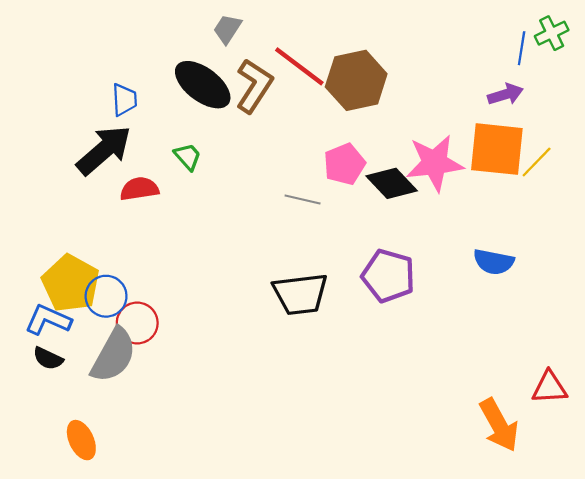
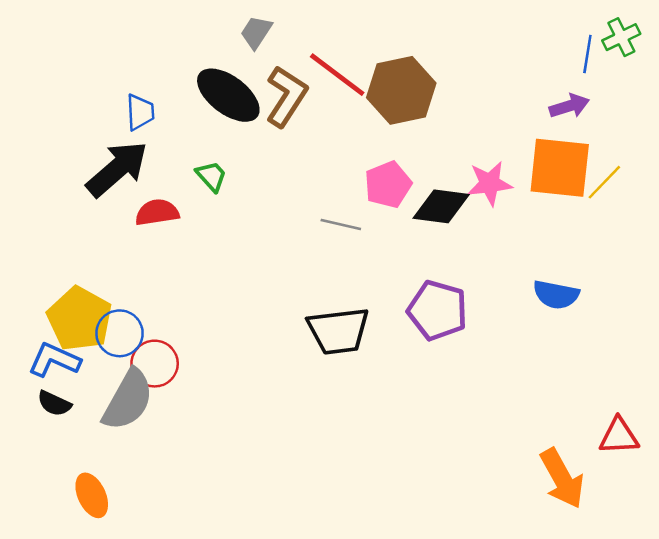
pink star: (435, 163) -> (490, 183), size x0.7
black diamond: (392, 183) -> (441, 206), turned -39

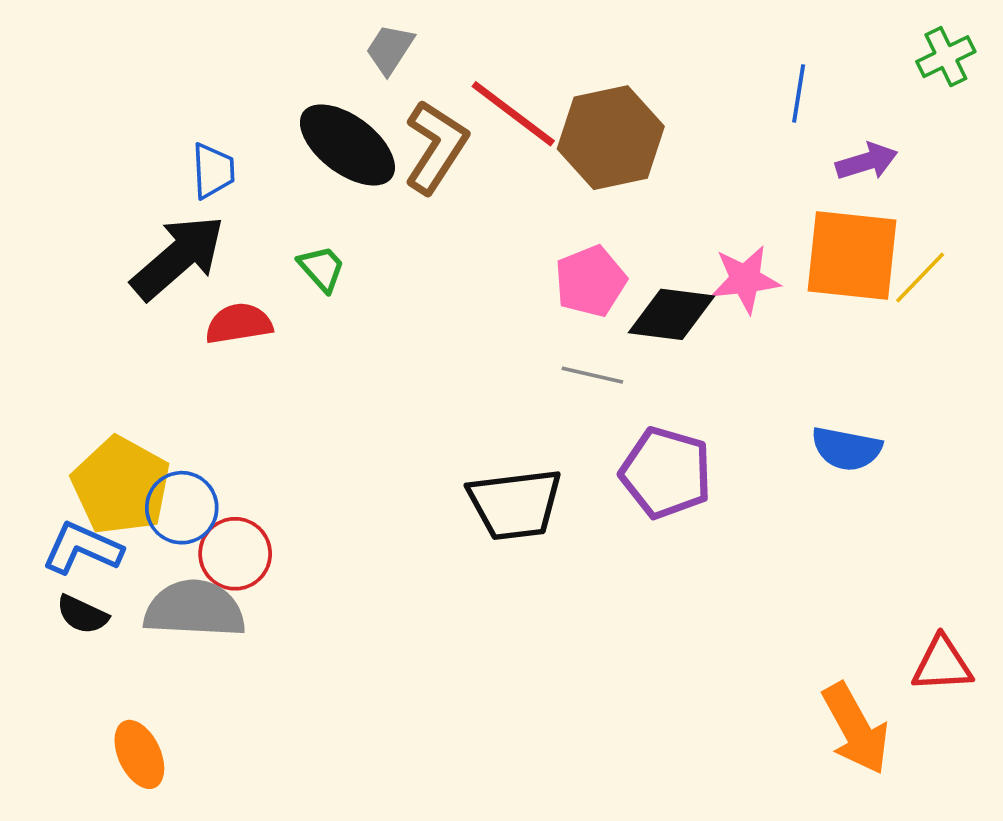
blue line: (587, 54) -> (799, 93), moved
gray line: (341, 225) -> (592, 375), moved
gray semicircle: (128, 400) -> (195, 609), turned -116

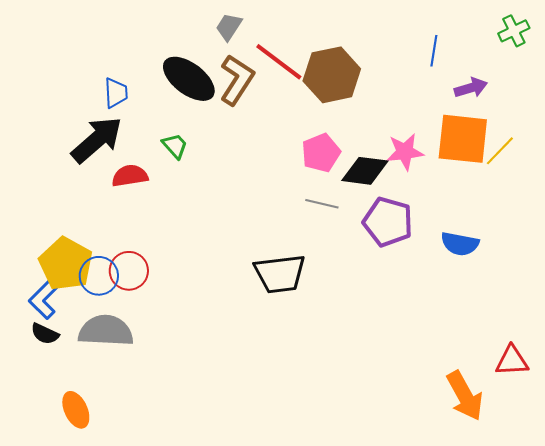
gray trapezoid: (390, 49) -> (229, 27), moved
purple pentagon: (666, 473) -> (388, 222), moved
blue L-shape: (82, 548) -> (45, 298), turned -69
red circle: (235, 554) -> (129, 271), moved

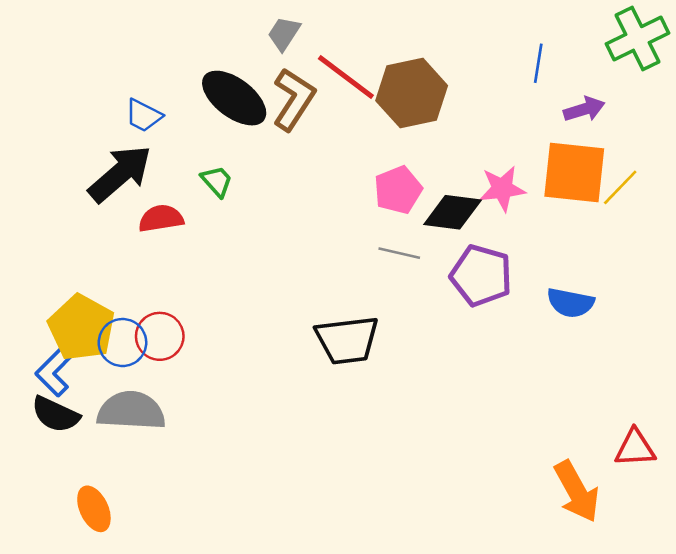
green cross: (514, 31) -> (638, 38), size x1.6
blue trapezoid: (116, 93) -> (144, 115), turned 120
black semicircle: (45, 334) -> (55, 414), size x1.4

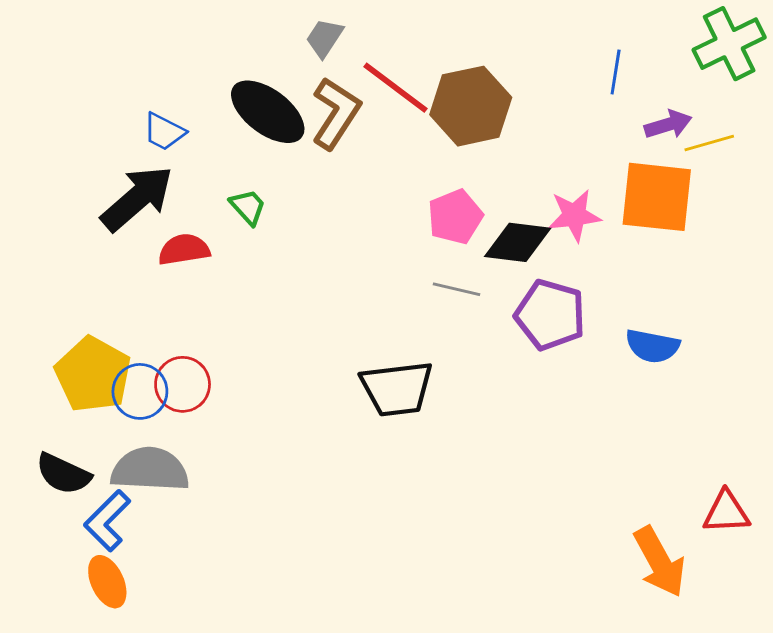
yellow line: (620, 187) -> (709, 143), moved, turned 30
blue L-shape: (55, 370) -> (107, 521), moved

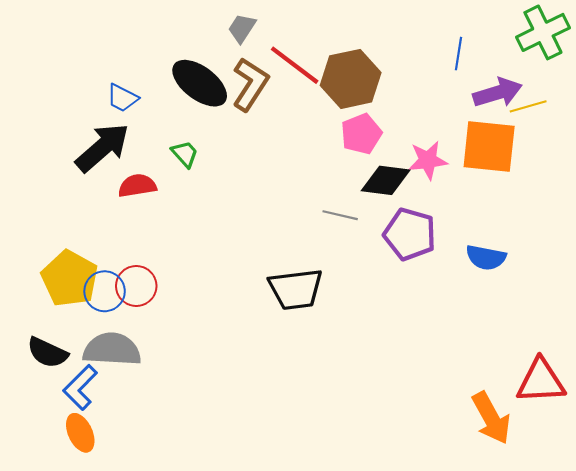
purple arrow: (668, 125) -> (498, 93), size x1.4
pink pentagon: (455, 217) -> (361, 134), moved
red triangle: (726, 512) -> (541, 381), size x1.4

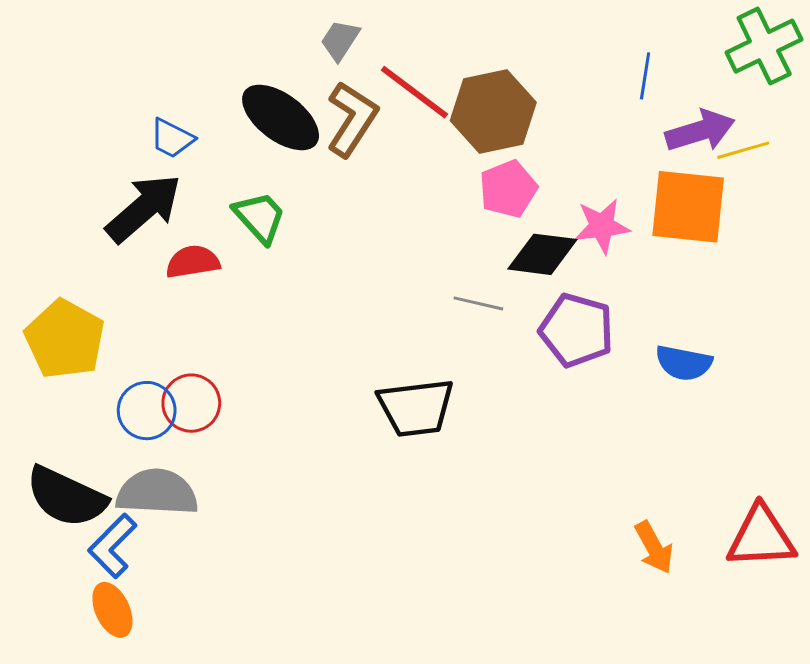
green trapezoid: (185, 154) -> (260, 217), size x1.4
yellow pentagon: (70, 279) -> (65, 339), moved
black semicircle: (47, 353) -> (66, 497), size x1.4
orange arrow: (491, 418) -> (654, 547), moved, size x0.7

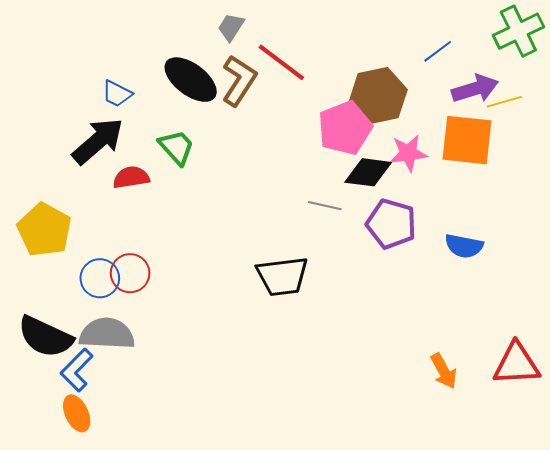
blue line: (645, 76) -> (438, 51), turned 44
brown hexagon: (493, 112) -> (378, 96), moved
pink pentagon: (508, 189) -> (345, 128), size x1.4

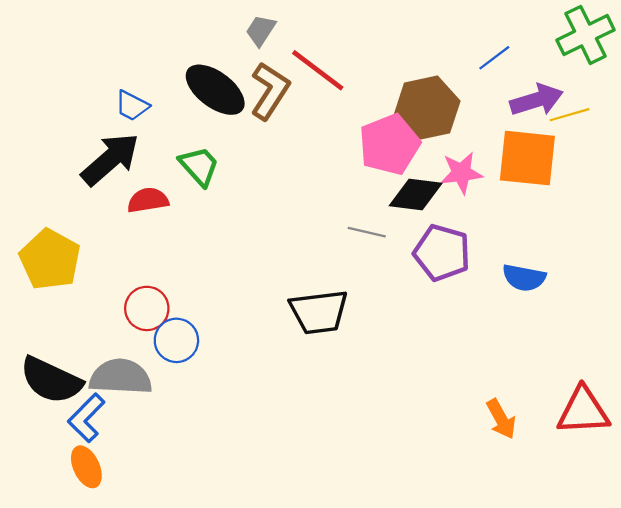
blue circle: (100, 278) -> (176, 340), moved

